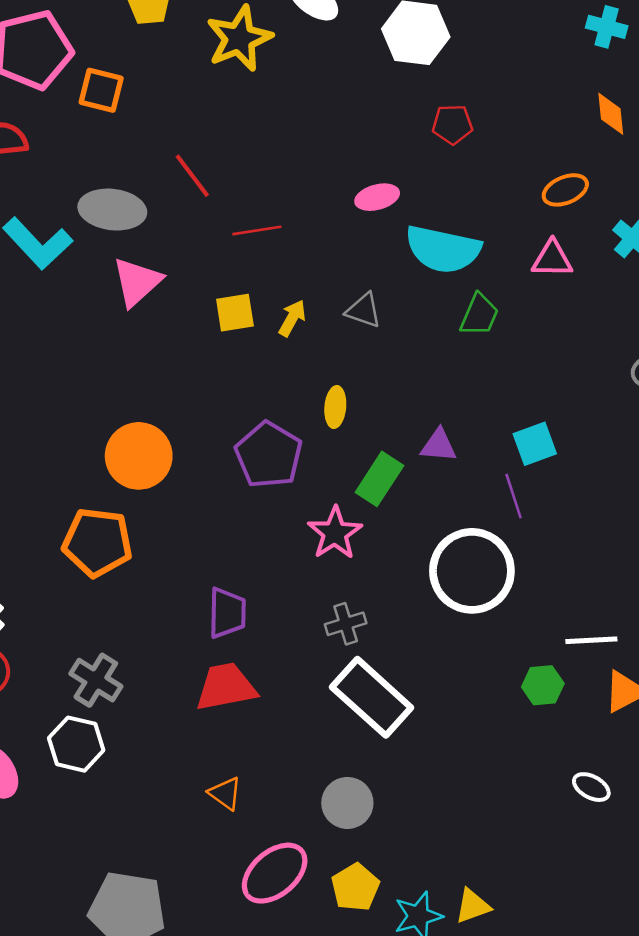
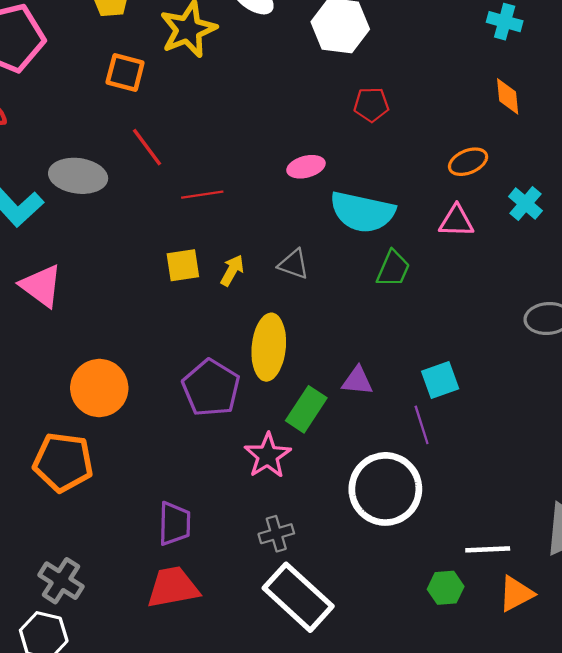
orange square: (101, 90) -> (125, 73), moved
pink triangle: (137, 282) -> (41, 286), moved, turned -42
yellow ellipse: (335, 407) -> (269, 347), size x1.8

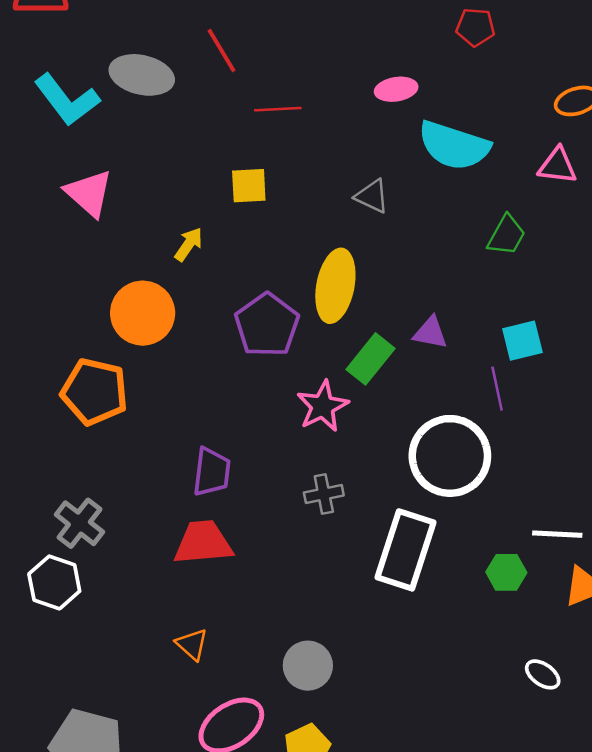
green trapezoid: (393, 269) -> (506, 235), moved
yellow arrow: (232, 270) -> (189, 244), moved
white rectangle: (298, 597) -> (405, 550), moved, turned 60

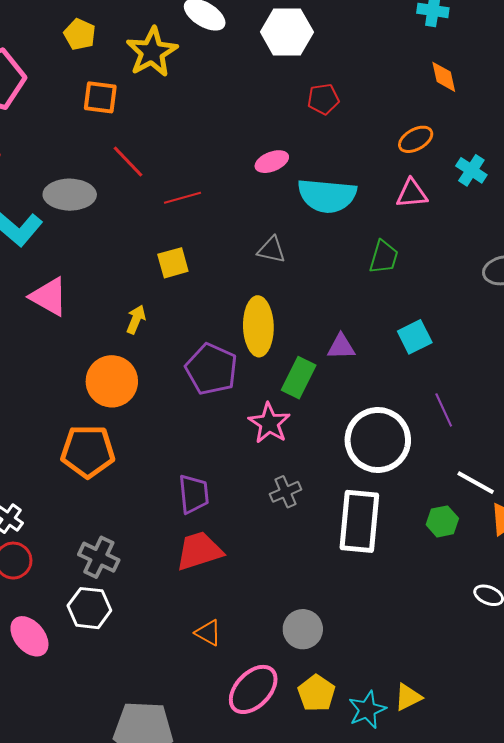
purple line: (497, 389) -> (444, 410), moved
white line: (557, 534) -> (476, 483), turned 39

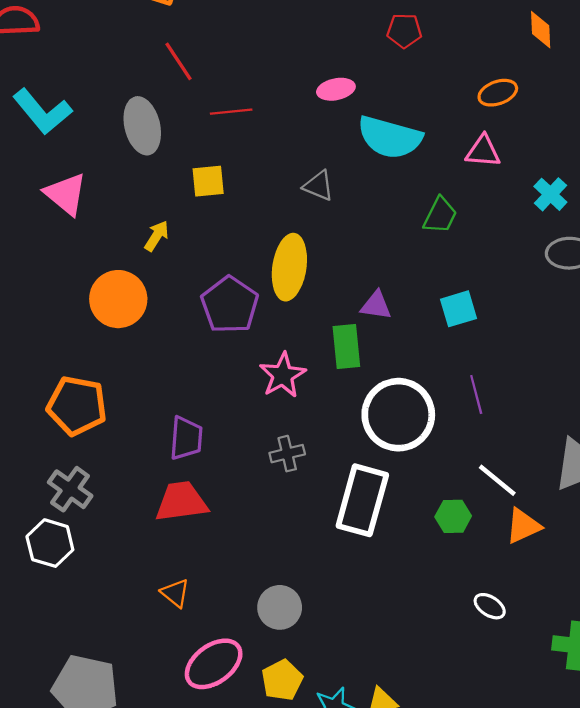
cyan cross: (471, 170) -> (550, 194), moved
gray ellipse: (70, 195) -> (142, 126), moved, turned 66
green rectangle: (299, 378) -> (346, 347), moved, turned -42
orange pentagon: (88, 451) -> (77, 406), moved

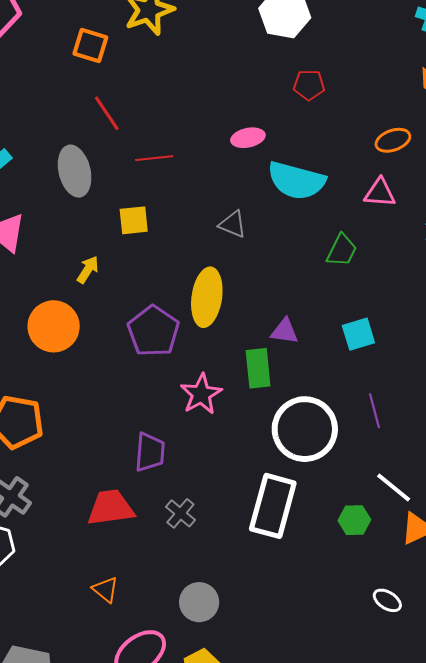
purple trapezoid: (186, 438) -> (150, 452), moved
gray cross: (287, 454) -> (180, 513), moved, turned -36

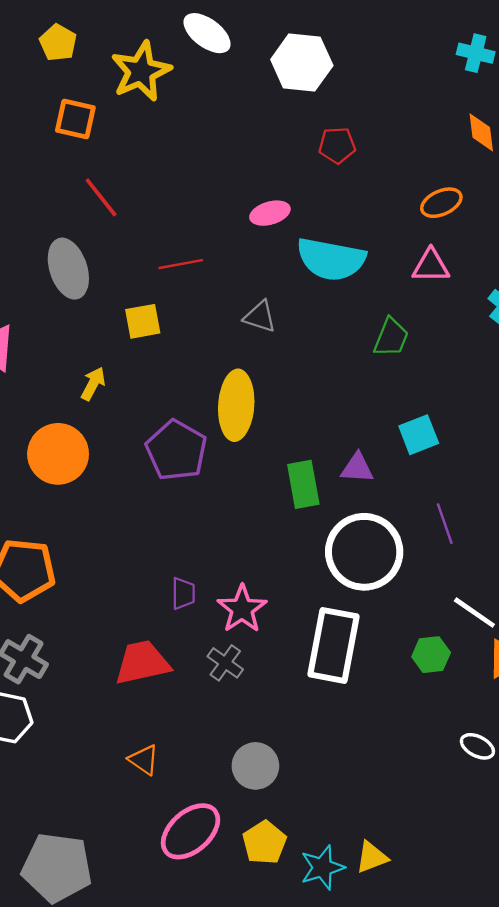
red line: (154, 158) -> (181, 264), moved
purple triangle: (285, 331) -> (357, 468), moved
pink star: (201, 394) -> (242, 609), moved
purple trapezoid: (150, 452) -> (183, 593), size x0.7

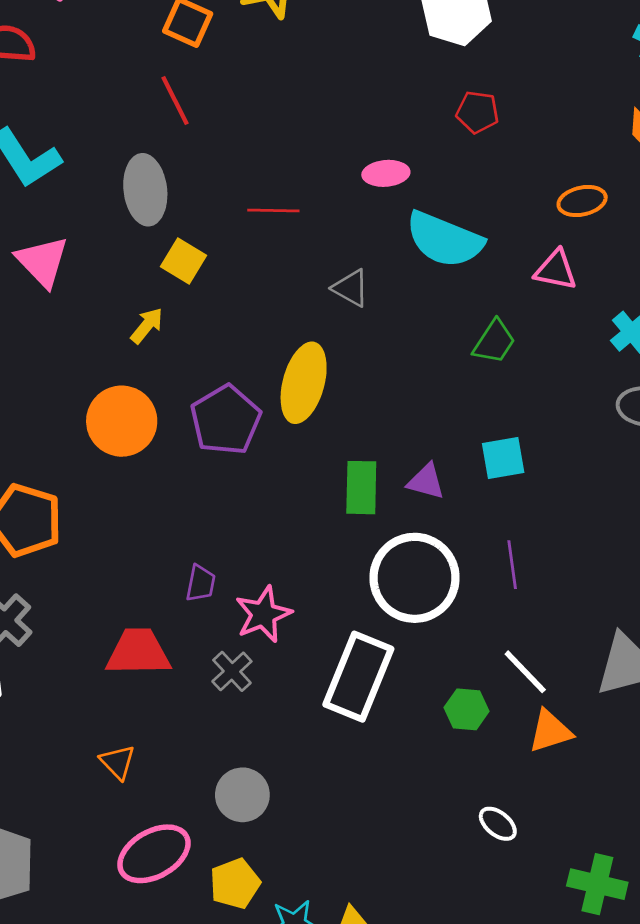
red line: (101, 197) -> (175, 100), moved
yellow square: (143, 321) -> (184, 261), moved, turned 30
orange circle: (58, 454) -> (122, 421), moved

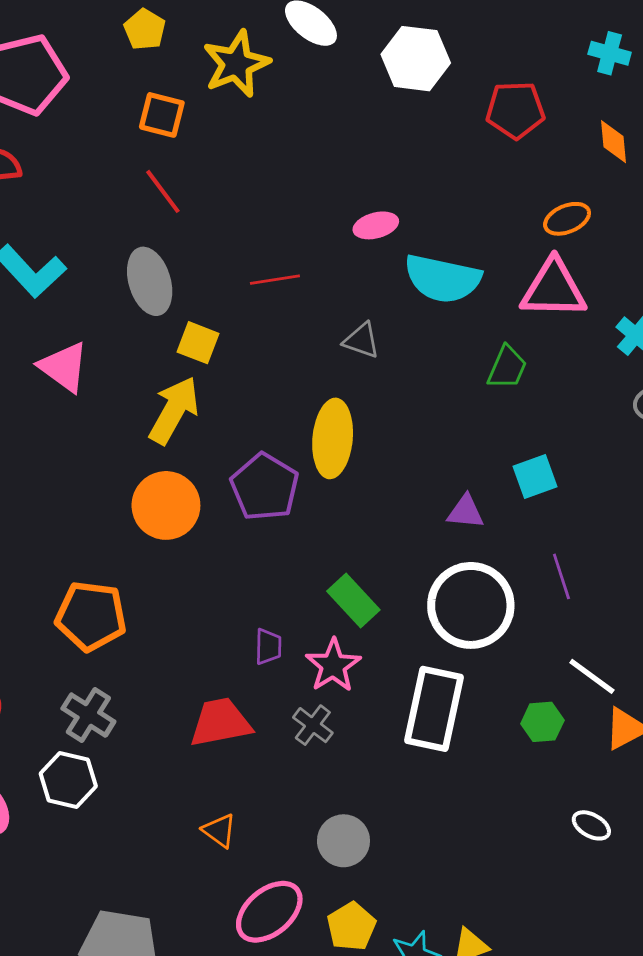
red pentagon: (477, 112) -> (515, 110), moved, size x1.4
pink triangle: (556, 270) -> (554, 289), size x1.6
yellow arrow: (147, 326) -> (174, 410), size x1.8
green rectangle: (361, 488) -> (353, 600), moved, turned -34

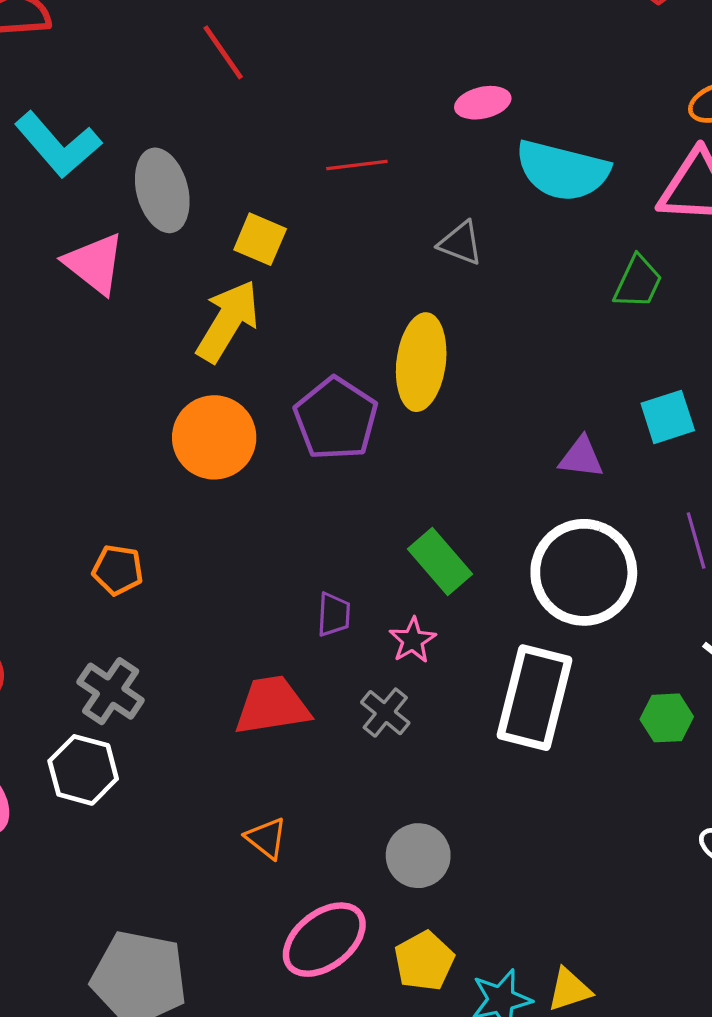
gray ellipse: (150, 281) -> (162, 190), moved
orange pentagon: (91, 616) -> (118, 570), size x0.6
pink star: (333, 665) -> (413, 640), size x0.7

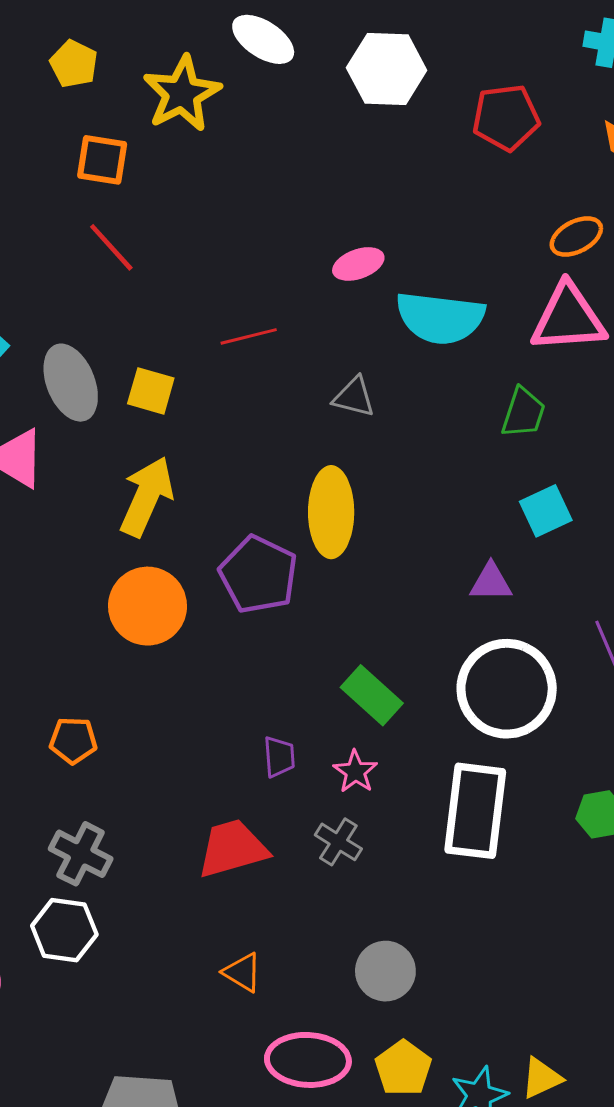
yellow square: (260, 239) -> (151, 391), moved
cyan square: (668, 417) -> (546, 511), moved
pink ellipse: (324, 940) -> (308, 1060), turned 48

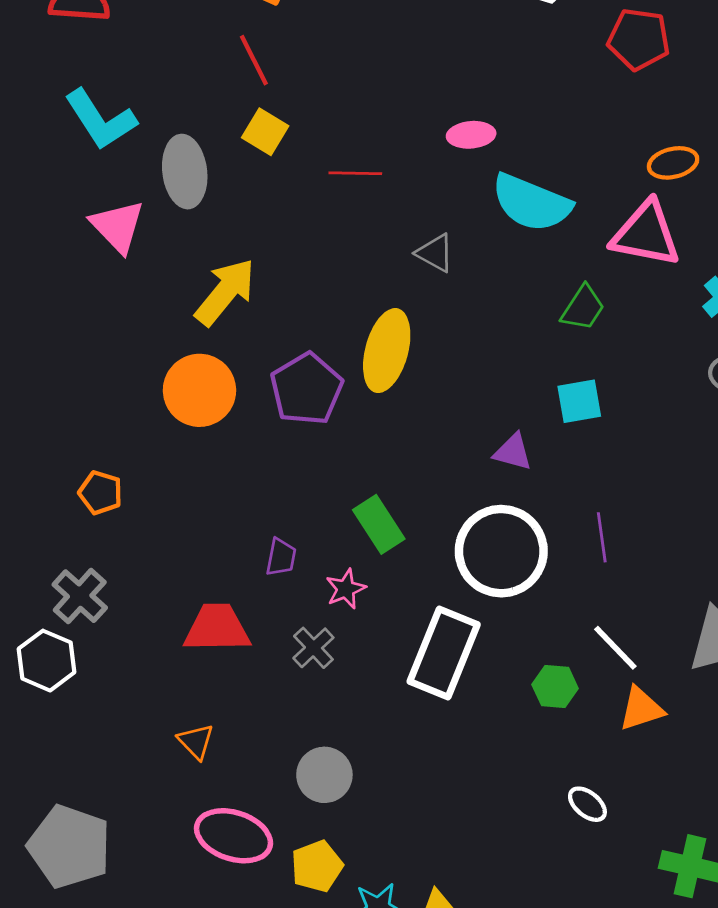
yellow square: (151, 391) -> (265, 132), moved

